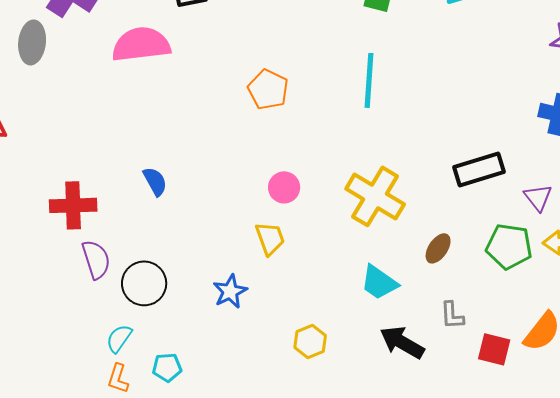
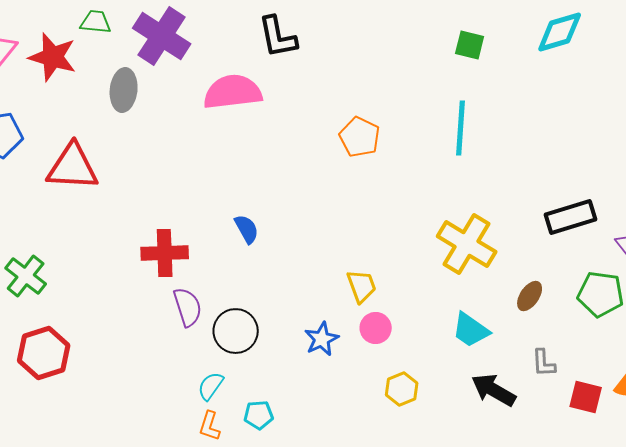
pink circle: (284, 187) -> (376, 328), moved

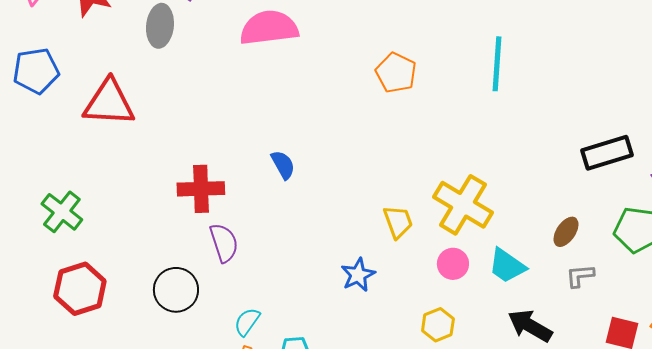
yellow cross: (467, 244) -> (463, 205), moved
pink circle: (376, 328) -> (453, 264), moved
black circle: (236, 331) -> (176, 290), moved
gray L-shape: (544, 363) -> (580, 276), moved, turned 88

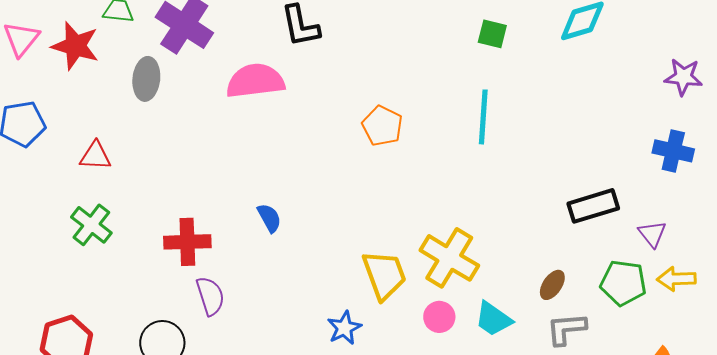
red triangle: (109, 103) -> (95, 156), size x0.6
green cross: (62, 212) -> (91, 225), moved
yellow trapezoid: (398, 222) -> (384, 275), size x1.5
gray L-shape: (580, 276) -> (566, 329), size x1.4

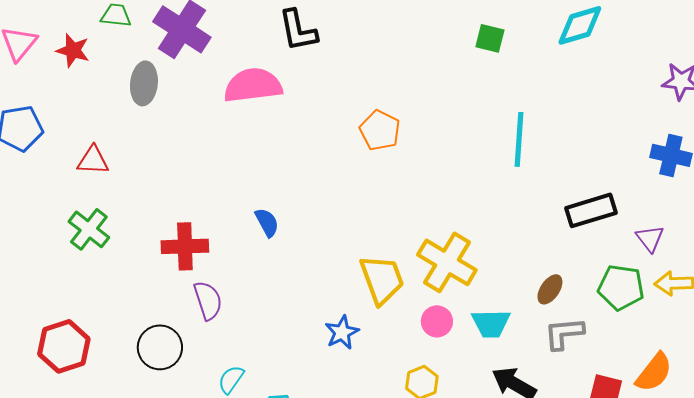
red star: (75, 46) -> (73, 50), size x0.7
cyan line: (483, 117) -> (519, 139), moved
cyan trapezoid: (493, 319) -> (491, 323), turned -36

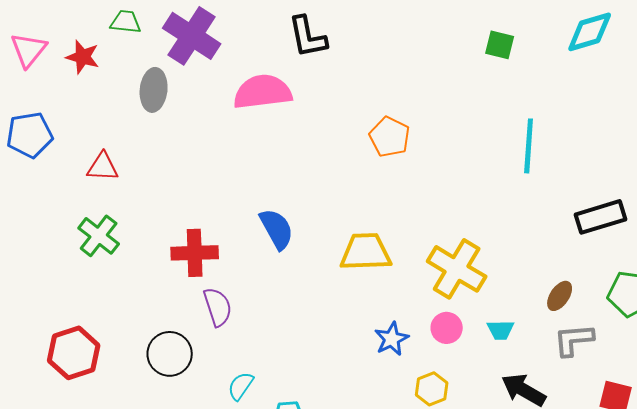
blue semicircle: (267, 222) -> (277, 229), size x1.4
yellow trapezoid: (382, 279) -> (366, 252), moved, turned -72
cyan trapezoid: (491, 323) -> (501, 330), size x0.7
blue star: (342, 332) -> (392, 339), moved

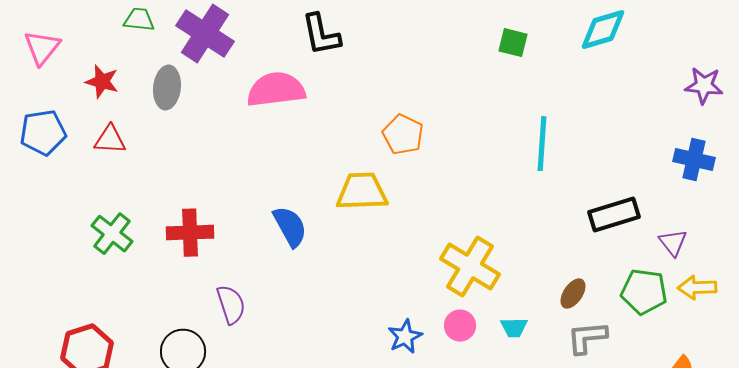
red star: (83, 57) -> (102, 82), moved
red triangle: (103, 167) -> (110, 140), moved
yellow trapezoid: (366, 252) -> (362, 192), moved
red cross: (195, 253) -> (190, 233), moved

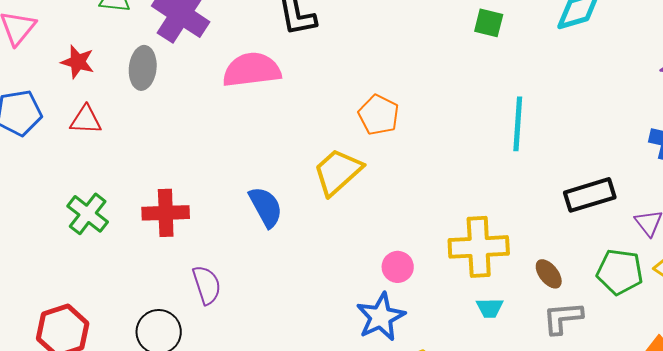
yellow trapezoid: (362, 192) -> (338, 172), turned -40
yellow cross: (470, 267) -> (479, 247), moved, turned -34
brown ellipse: (573, 294) -> (549, 274), turned -72
pink circle: (460, 326) -> (398, 267), moved
blue star: (405, 337) -> (381, 317), size x1.4

